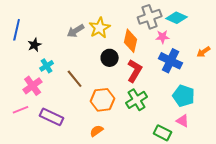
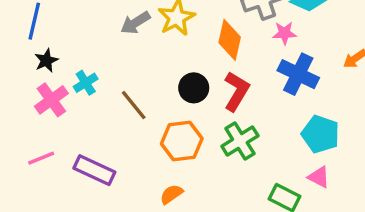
black star: (35, 45) -> (46, 60), moved
black circle: (110, 58) -> (194, 88), moved
pink cross: (33, 86) -> (51, 100), moved

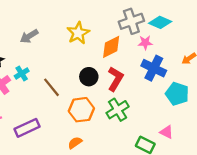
gray arrow: (135, 23) -> (29, 36), moved
orange diamond: (230, 40) -> (111, 47), turned 50
cyan pentagon: (321, 134) -> (177, 94), moved
purple rectangle: (94, 170) -> (27, 128), turned -50

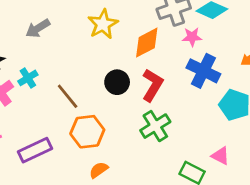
orange hexagon: (81, 110) -> (87, 132), moved

